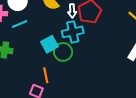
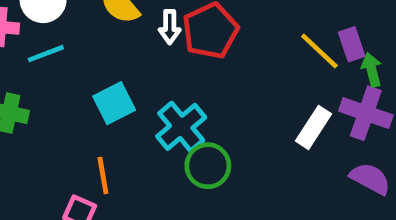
cyan cross: (73, 32) -> (181, 127), moved, turned -30
green circle: (63, 52) -> (208, 166), moved

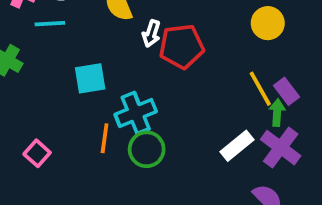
purple rectangle: (352, 44) -> (287, 91), turned -36
green arrow: (372, 70) -> (277, 113), moved
orange line: (103, 176) -> (105, 138), moved

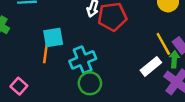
orange line: (105, 138) -> (45, 54), moved
white rectangle: (237, 146) -> (151, 66), moved

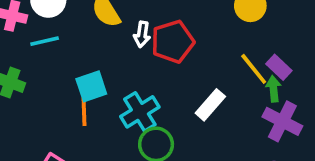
white rectangle: (151, 66) -> (210, 105), moved

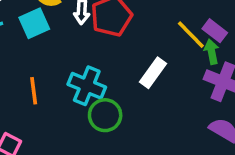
cyan square: (91, 86) -> (34, 23), moved
cyan cross: (140, 112) -> (87, 86), turned -30

